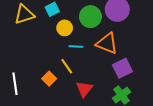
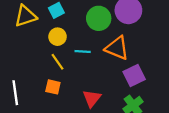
yellow circle: (65, 28) -> (58, 37), moved
yellow line: (67, 66) -> (58, 62), moved
orange square: (49, 79) -> (53, 87), turned -32

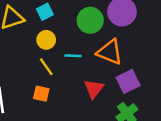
red triangle: (92, 98) -> (94, 89), moved

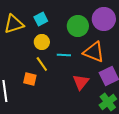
orange square: (41, 94) -> (30, 79), moved

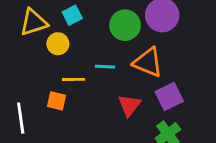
yellow circle: (42, 42) -> (58, 44), moved
yellow line: (42, 64) -> (74, 79), turned -56

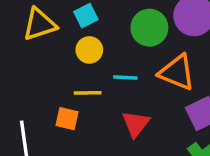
yellow circle: (58, 44) -> (89, 50), moved
red triangle: (129, 105) -> (136, 124), moved

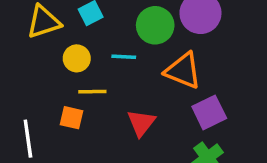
yellow circle: (89, 50) -> (77, 58), moved
cyan line: (125, 77) -> (124, 57), moved

